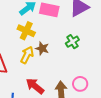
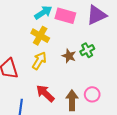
brown star: (42, 48) -> (69, 56), moved

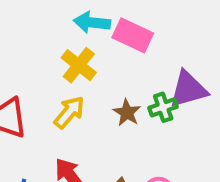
cyan arrow: (43, 12) -> (92, 22), turned -150
purple triangle: (97, 15) -> (188, 89), moved

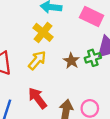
pink rectangle: (133, 35) -> (92, 16), moved

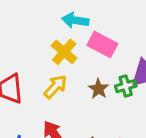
pink rectangle: (92, 16) -> (102, 44), moved

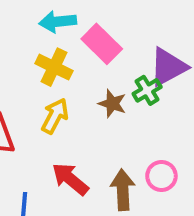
pink rectangle: (102, 44) -> (102, 44), turned 32

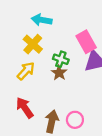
pink rectangle: (102, 44) -> (86, 42), moved
green cross: (147, 90) -> (61, 59), moved, turned 35

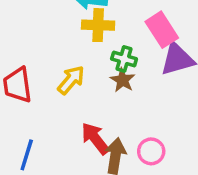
yellow cross: (33, 44) -> (98, 25), moved, turned -36
red arrow: (25, 108) -> (95, 138), moved

